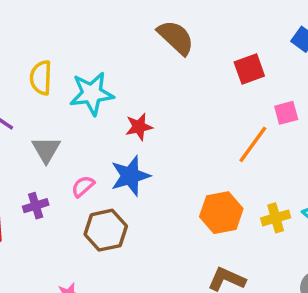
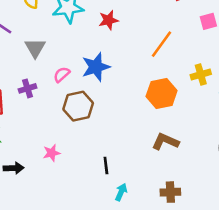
red star: (139, 127) -> (108, 20), moved
orange line: (253, 144) -> (162, 44), moved
yellow cross: (276, 218) -> (201, 75), moved

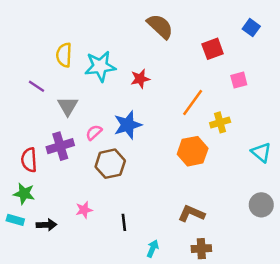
yellow cross: (201, 75) -> (220, 122), moved
purple cross: (28, 88) -> (60, 146), size x1.5
brown L-shape: (165, 142) -> (191, 214), moved
black line: (106, 166) -> (124, 222), moved

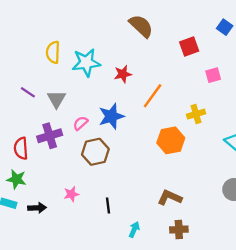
purple line: (37, 86) -> (28, 92), moved
orange line: (193, 102) -> (153, 96), moved

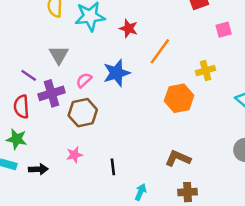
red star: (123, 74) -> (129, 28), turned 30
purple line: (28, 92) -> (29, 75), moved
brown hexagon: (95, 152) -> (83, 113), moved

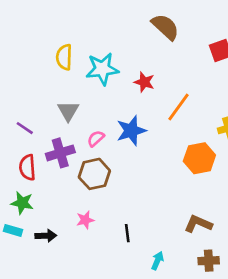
purple line: (29, 75) -> (25, 128), moved

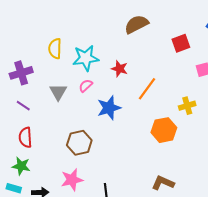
brown semicircle: (165, 27) -> (136, 24), turned -70
pink semicircle: (96, 139) -> (86, 86), moved
purple cross: (60, 153) -> (21, 73), moved
pink star: (85, 220) -> (72, 180), size x1.5

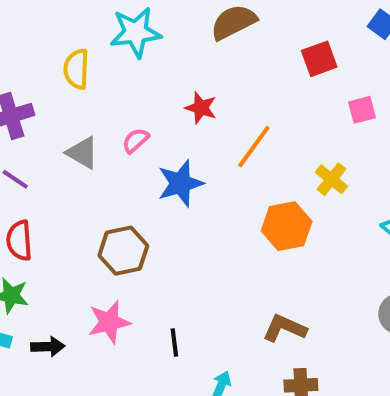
cyan star: (86, 58) -> (136, 32), moved
gray triangle: (58, 92) -> (83, 153), turned -30
yellow cross: (187, 106) -> (331, 179), turned -35

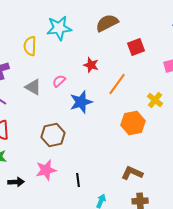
red square: (319, 59) -> (136, 47), moved

